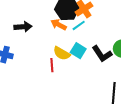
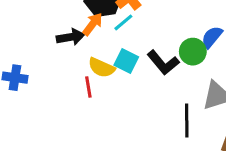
orange arrow: (59, 25) -> (93, 24), turned 105
black arrow: (23, 27) -> (71, 37), moved

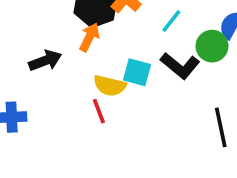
cyan line: (123, 22) -> (171, 21), moved
black arrow: (71, 37) -> (45, 61), moved

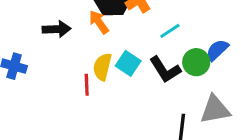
orange arrow: (89, 37) -> (99, 22), turned -80
yellow semicircle: (110, 86) -> (102, 67), turned 72

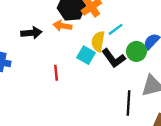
orange arrow: (99, 22) -> (62, 26), turned -42
yellow semicircle: (102, 67) -> (98, 41), moved

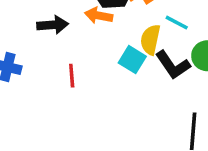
cyan line: (116, 29) -> (177, 23), turned 63
red line: (56, 73) -> (72, 76), moved

